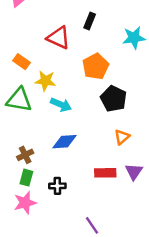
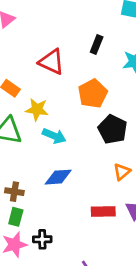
black rectangle: (90, 21) -> (97, 45), moved
brown cross: (25, 155) -> (14, 192), turned 35
black cross: (57, 186) -> (42, 239), moved

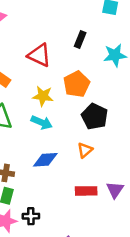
yellow star: (37, 109) -> (43, 96), moved
orange triangle: (122, 172) -> (85, 150), moved

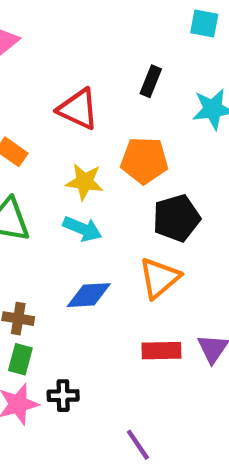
orange pentagon: (77, 84) -> (144, 160), turned 30
black pentagon: (95, 116) -> (176, 218), turned 30
orange triangle: (85, 150) -> (159, 278), size x1.5

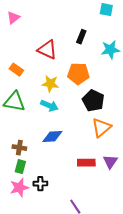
black pentagon: (176, 218) -> (93, 101), turned -30
orange triangle: (159, 278) -> (101, 128), moved

